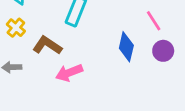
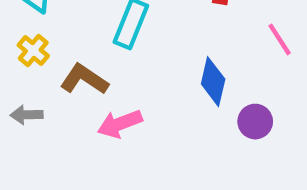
pink line: (154, 21) -> (280, 39), moved
purple circle: (163, 51) -> (255, 122), moved

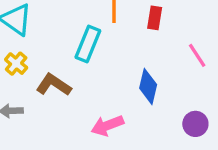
purple circle: (255, 122) -> (195, 124), moved
pink arrow: (120, 124) -> (107, 126), moved

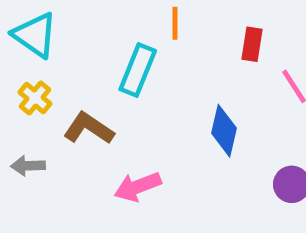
red rectangle: (155, 18) -> (252, 44), moved
pink arrow: (107, 126) -> (138, 187), moved

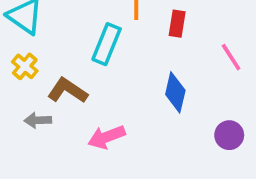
red rectangle: (252, 44) -> (177, 24), moved
gray arrow: (28, 166) -> (38, 120), moved

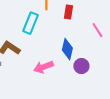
purple circle: (229, 135) -> (81, 66), moved
pink arrow: (107, 137) -> (43, 67), moved

